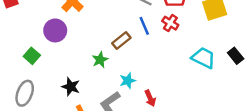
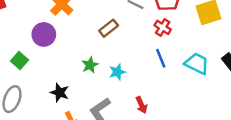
blue line: (144, 26) -> (161, 58), moved
brown rectangle: (121, 41) -> (109, 28), moved
cyan star: (128, 81) -> (117, 72), moved

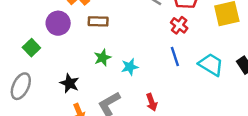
brown rectangle: (109, 28) -> (98, 21), moved, turned 36

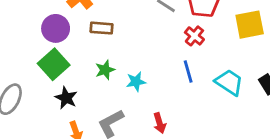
green square: (31, 48) -> (54, 64), moved, size x1.5

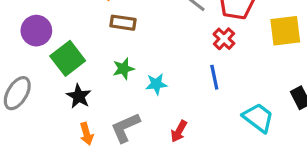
purple circle: (56, 28) -> (36, 31), moved
cyan trapezoid: (229, 82) -> (258, 118), moved
red arrow: (160, 123) -> (179, 131), turned 42

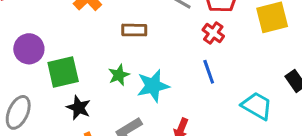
brown rectangle: (123, 23) -> (134, 30), moved
green square: (68, 58) -> (63, 72), turned 32
cyan star: (156, 84) -> (153, 86), size x1.5

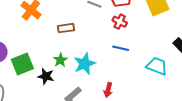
blue line: (209, 72) -> (121, 48), turned -49
black star: (79, 108) -> (46, 76), moved

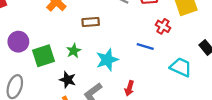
red cross: (120, 22) -> (163, 26), moved
green star: (60, 60) -> (74, 51), moved
black star: (46, 76) -> (68, 80), moved

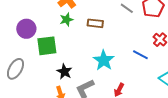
green star: (74, 51) -> (66, 20), moved
cyan star: (107, 60) -> (104, 60), turned -30

